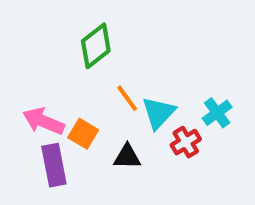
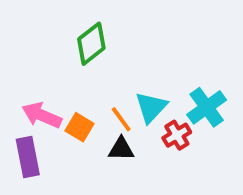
orange line: (127, 98) -> (121, 119), moved
cyan cross: (217, 113) -> (207, 107), size x1.4
purple rectangle: (54, 165) -> (28, 157), moved

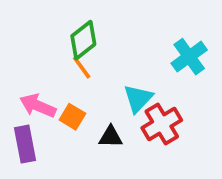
cyan cross: (207, 107) -> (189, 57), moved
orange line: (121, 119) -> (82, 67), moved
red cross: (177, 135) -> (162, 124), size x1.5

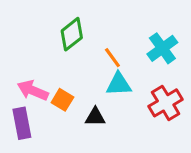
orange line: (82, 67) -> (112, 58), moved
cyan triangle: (138, 98) -> (119, 84), turned 44
red cross: (162, 124) -> (166, 103), moved

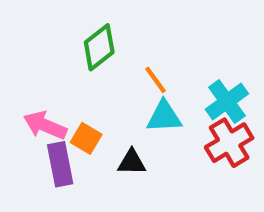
cyan cross: (162, 48) -> (227, 101), moved
purple rectangle: (22, 123) -> (60, 164), moved

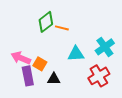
orange line: (155, 80) -> (62, 28), moved, turned -40
red cross: (229, 143) -> (99, 76), moved
black triangle: (132, 162) -> (54, 79), moved

